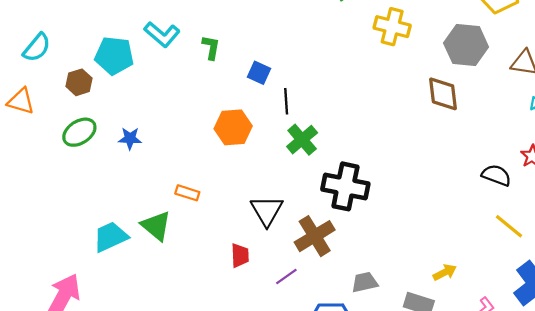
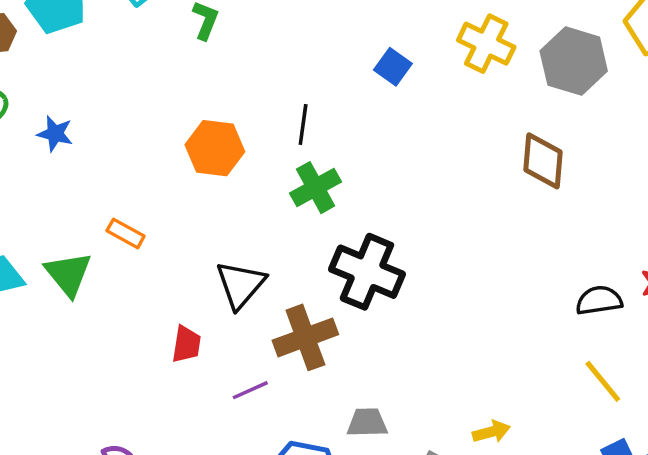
gray hexagon: (466, 45) -> (574, 61), moved
blue square: (259, 73) -> (393, 67), moved
black semicircle: (496, 175) -> (599, 300), turned -40

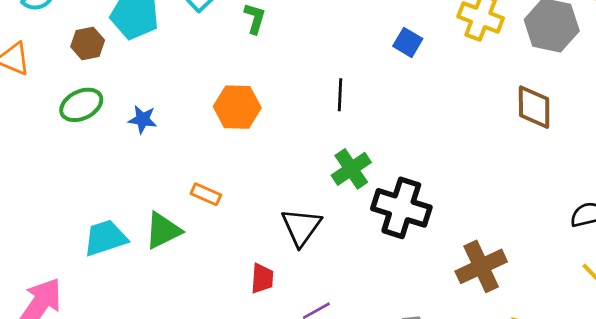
orange hexagon: (215, 148) -> (237, 107), moved
green cross: (316, 188) -> (351, 169), moved
green triangle: (68, 274) -> (163, 231), turned 48
brown cross: (305, 337) -> (481, 266), moved

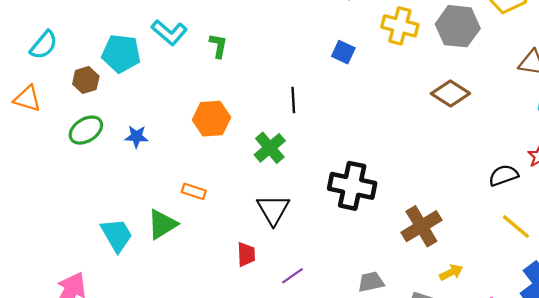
brown diamond: (534, 107) -> (450, 94), turned -51
green cross: (351, 169) -> (270, 148), moved
cyan trapezoid: (105, 238) -> (117, 235), turned 84

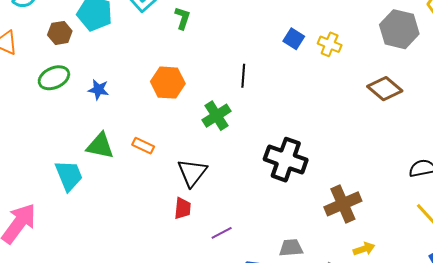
yellow cross: (400, 26) -> (330, 44), moved, size x0.7
black triangle: (273, 210) -> (192, 173), moved
green triangle: (162, 224) -> (100, 146), moved, turned 36

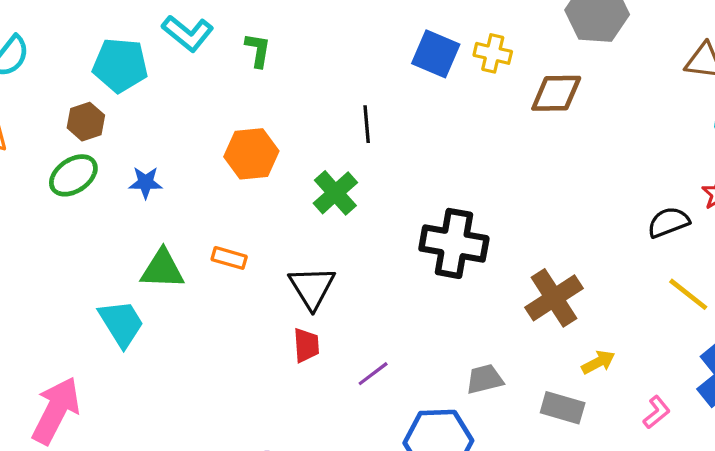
brown hexagon: (60, 33) -> (86, 122), moved
blue square: (294, 39) -> (436, 54), size x1.4
brown diamond: (385, 89) -> (556, 93), moved, turned -32

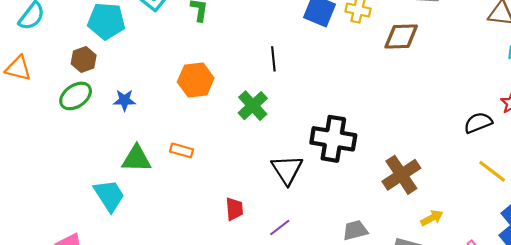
black triangle: (312, 288) -> (287, 170), moved

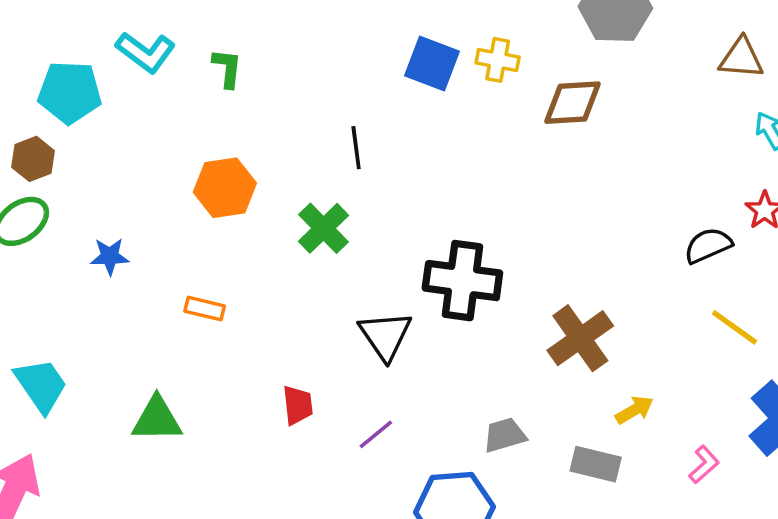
blue star: (124, 100) -> (110, 256), moved
green triangle: (136, 159) -> (157, 419), moved
cyan trapezoid: (109, 196) -> (41, 385), moved

